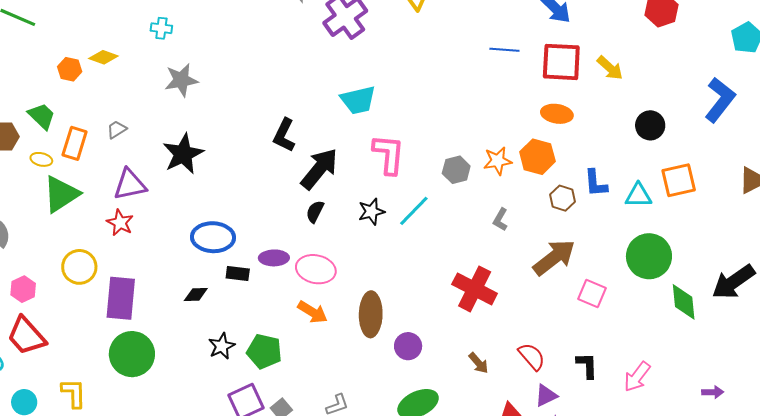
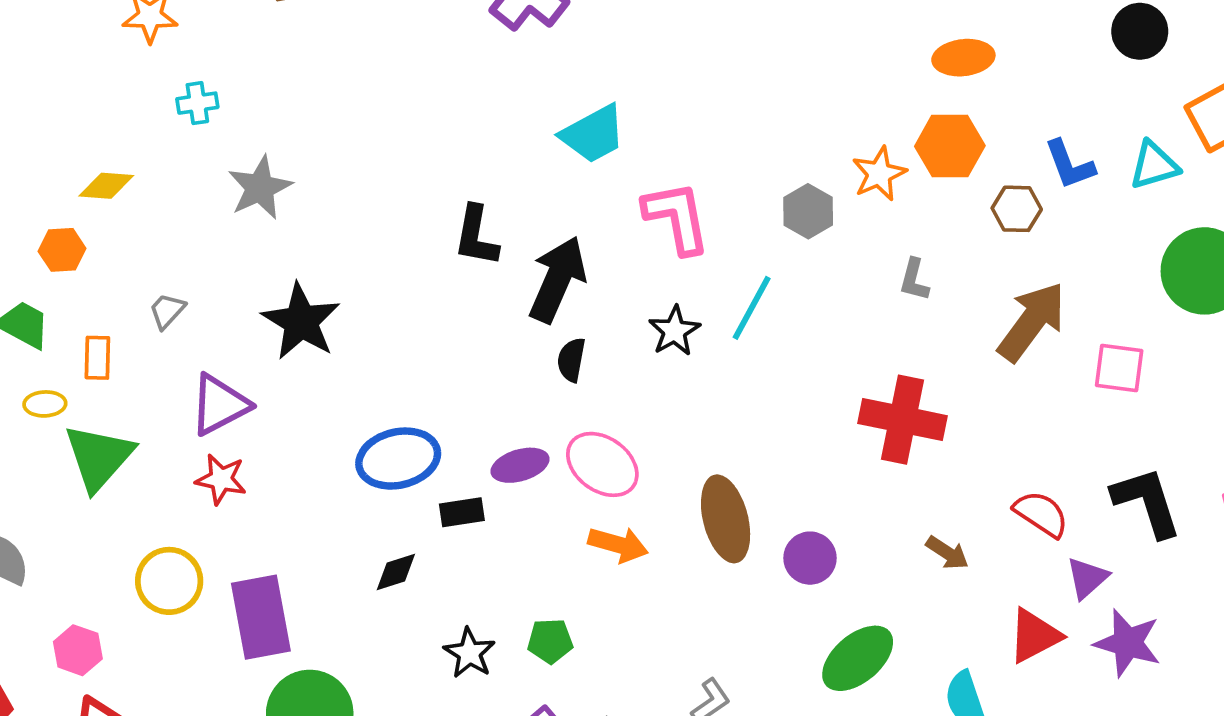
orange hexagon: (70, 69) -> (62, 250), moved
orange rectangle: (75, 143) -> (97, 358), size x0.7
pink ellipse: (316, 269) -> (602, 464), turned 39
green pentagon: (264, 351) -> (550, 641), size x0.7
black L-shape: (587, 365) -> (1147, 502), size x1.5

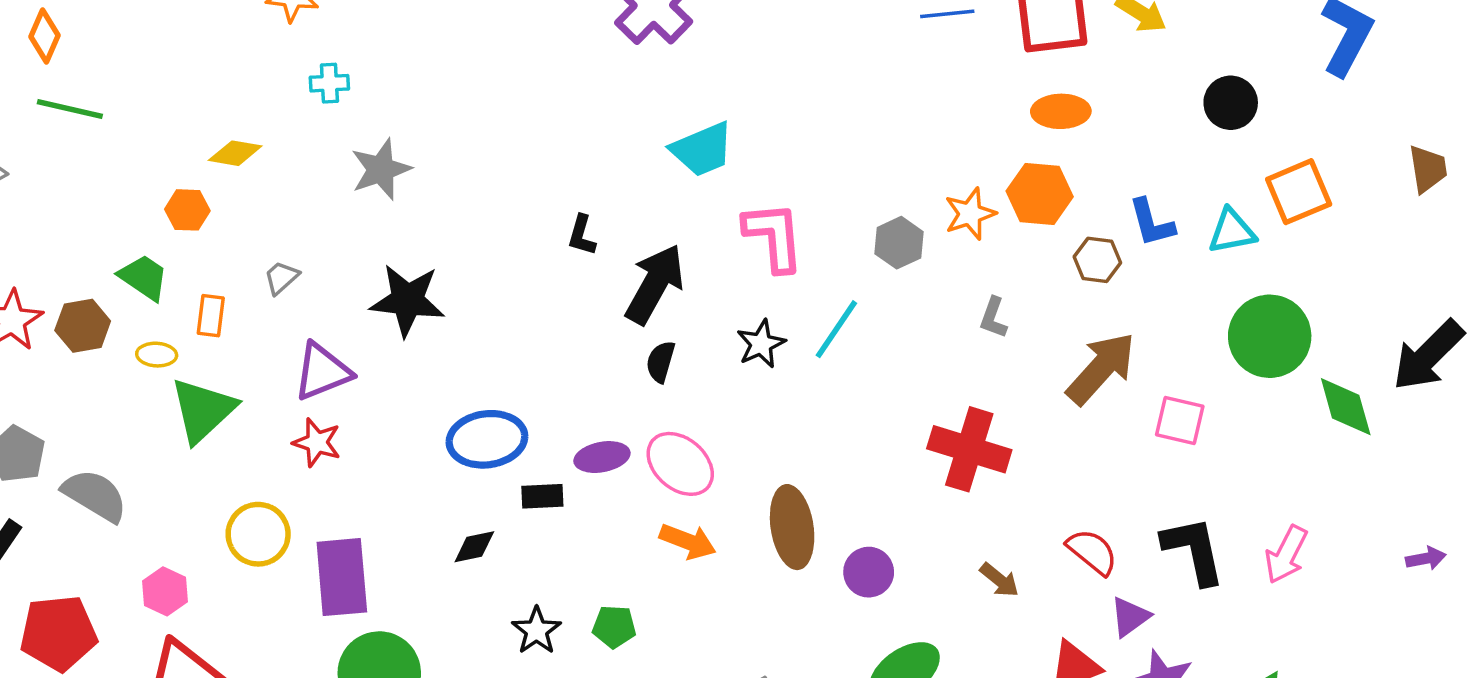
black L-shape: (476, 236) -> (582, 235), size x0.7
black star: (301, 322) -> (407, 300), turned -30

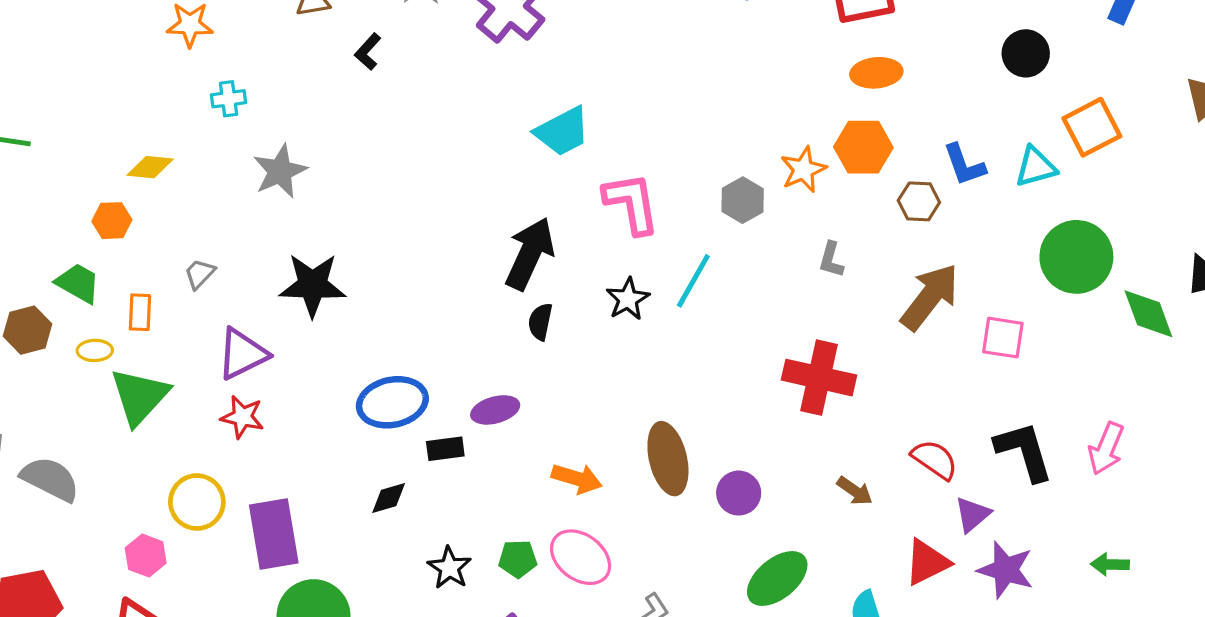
black L-shape: (582, 235) -> (368, 52), moved, turned 30
pink ellipse: (680, 464) -> (581, 557), moved
pink hexagon: (165, 591) -> (146, 556), moved

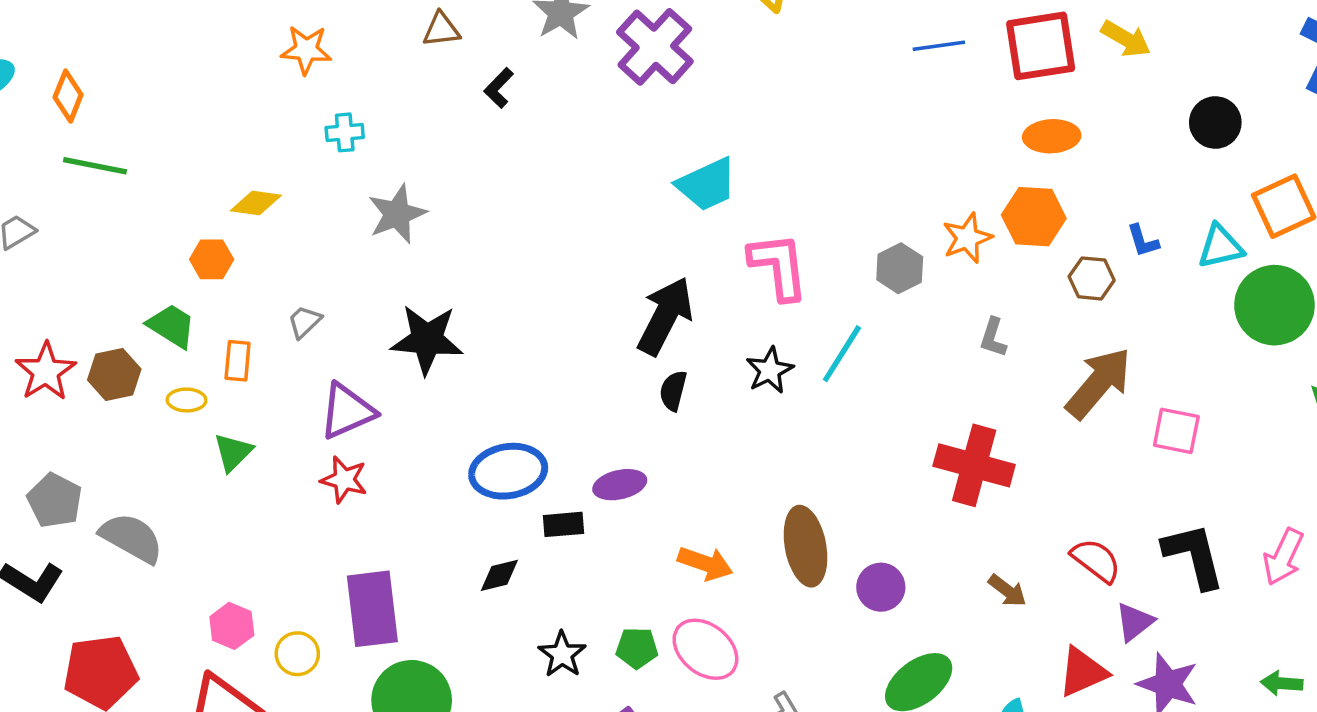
blue L-shape: (964, 165) -> (1143, 241), size x0.7
green circle: (1076, 257) -> (1274, 305), moved
green triangle: (140, 396) -> (233, 452), size x0.6
yellow circle: (197, 502) -> (297, 654), moved, size x0.7

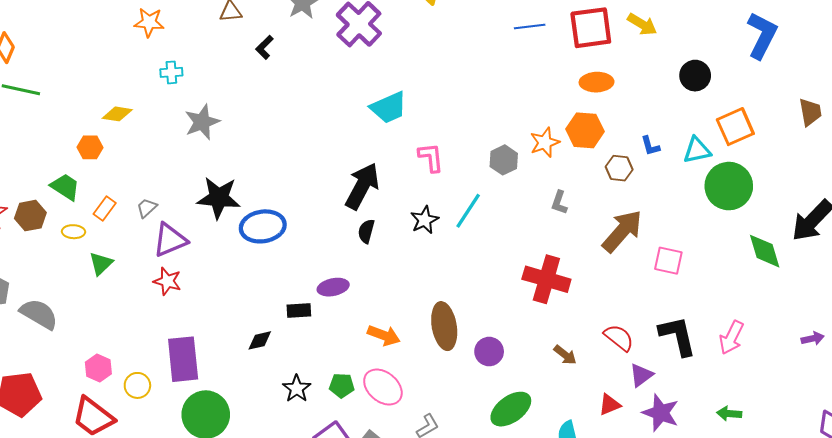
pink L-shape: (778, 266) -> (431, 157), size x0.7
gray trapezoid: (304, 322) -> (147, 208), moved
orange rectangle: (238, 361) -> (105, 209), turned 30
blue ellipse: (508, 471) -> (263, 226), moved
red triangle: (1083, 672) -> (610, 405), size x0.7

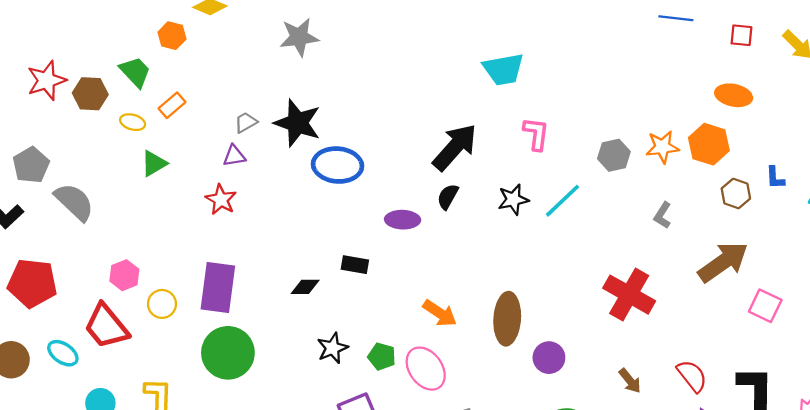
red square: (591, 28) -> (741, 35), size x0.5
gray trapezoid: (147, 208) -> (246, 122), moved
purple triangle: (170, 240) -> (234, 156), size x0.6
purple ellipse: (333, 287) -> (403, 220), moved

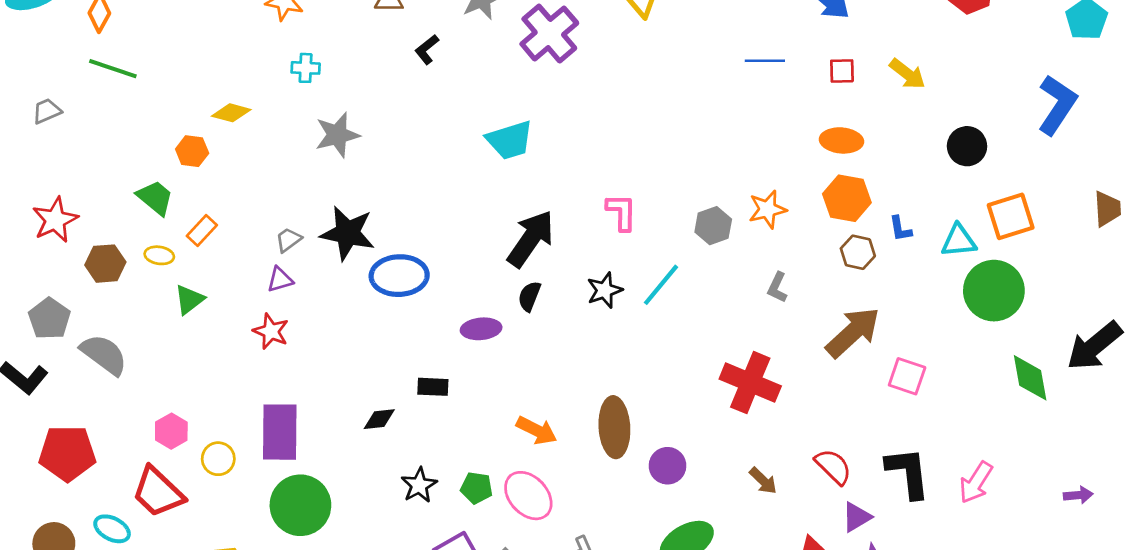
cyan trapezoid: (503, 69) -> (510, 140), moved
brown hexagon: (90, 94) -> (105, 264), moved
orange hexagon: (709, 144) -> (847, 198), moved

